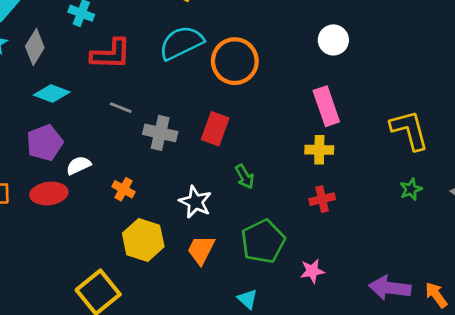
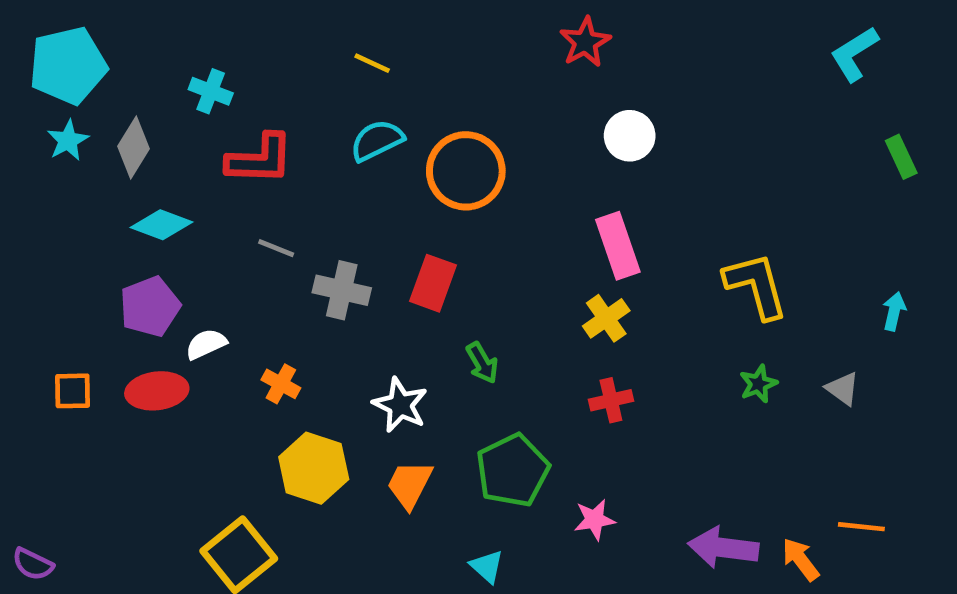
cyan semicircle: (181, 43) -> (377, 140), size x0.7
yellow cross: (319, 150) -> (606, 318), turned -36

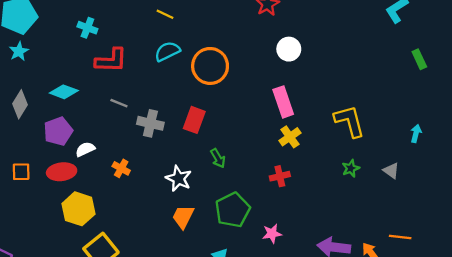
gray diamond: (133, 147) -> (20, 104), moved
yellow cross: (606, 318) -> (290, 137), moved
yellow hexagon: (314, 468) -> (78, 209), moved

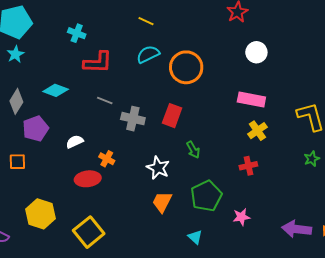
pink rectangle: (283, 102) -> (251, 99), turned -60
purple pentagon: (58, 131) -> (35, 129), moved
red ellipse: (62, 172) -> (88, 179), moved
yellow hexagon: (78, 209) -> (41, 214), moved

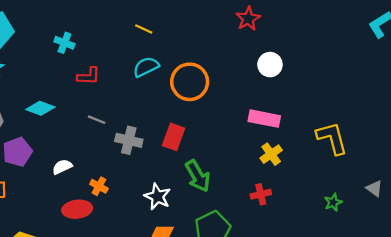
red L-shape: (98, 62) -> (89, 76), size x0.7
green arrow: (193, 150) -> (198, 176), size x1.6
green star: (312, 159) -> (333, 202), moved

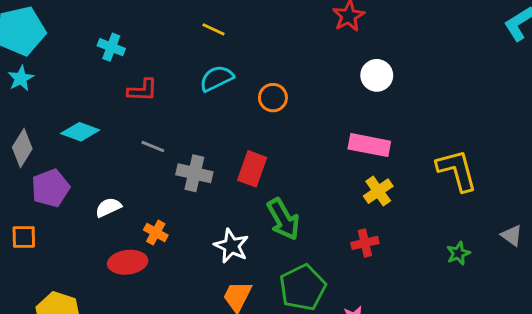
orange circle: (190, 82) -> (273, 98), size x0.6

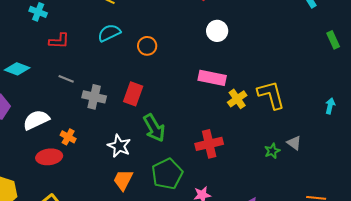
yellow cross: (378, 191) -> (237, 99), moved
white semicircle: (108, 207) -> (36, 120), size x1.5
gray triangle: (512, 236) -> (294, 143), moved
red cross: (365, 243) -> (209, 144), size x1.5

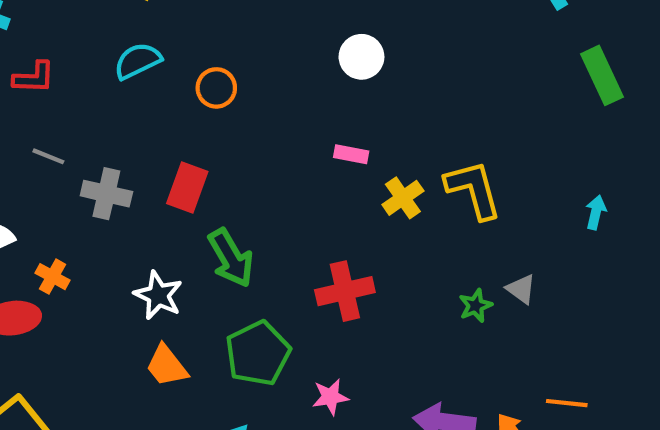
green rectangle: (333, 40) -> (602, 75), size x1.5
pink rectangle: (212, 78) -> (351, 154), size x0.6
orange trapezoid: (123, 180) -> (167, 366), turned -65

